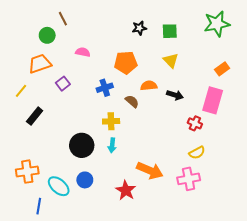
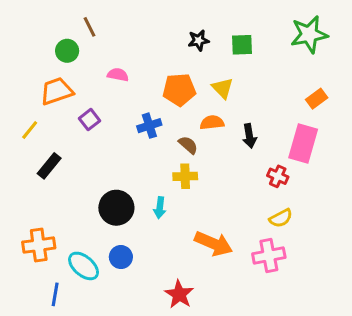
yellow triangle: (171, 60) -> (223, 88), moved
black arrow: (175, 95) -> (249, 136), turned 63
yellow cross: (111, 121) -> (185, 176), moved
red star: (126, 190) -> (179, 294), moved

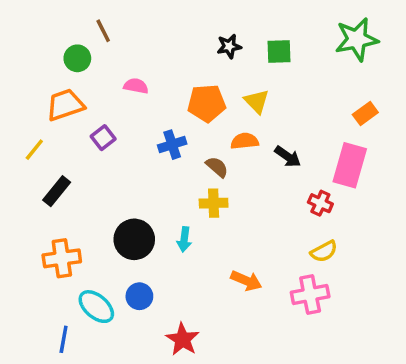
black arrow: (249, 136) -> (288, 157), turned -45
orange arrow: (214, 244) -> (246, 281), size x0.7
orange cross: (39, 245) -> (62, 258), moved
red star: (179, 294) -> (183, 339), moved

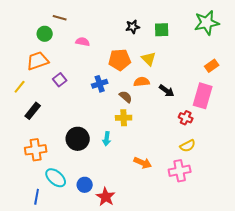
brown line: (103, 31) -> (60, 18), turned -48
pink semicircle: (136, 86) -> (83, 42), moved
blue circle: (139, 296) -> (85, 185), moved

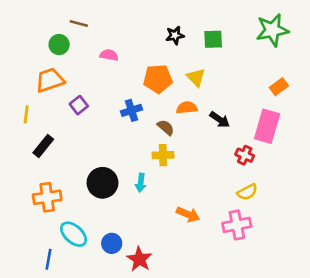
yellow line: (20, 87) -> (26, 114), turned -32

